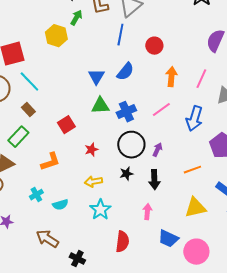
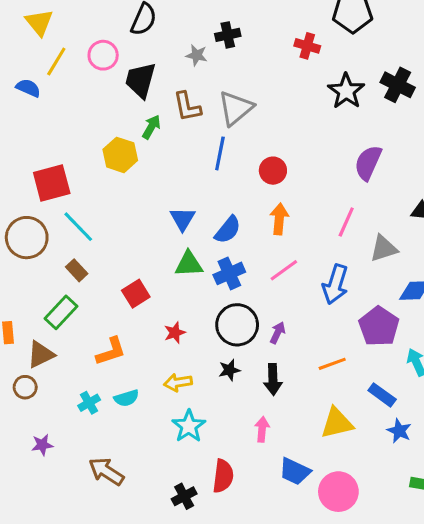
blue semicircle: (125, 72) -> (228, 230), moved
orange arrow: (171, 77) -> (279, 219), moved
cyan semicircle: (60, 205) -> (126, 398), moved
black cross: (77, 259) -> (184, 496), moved, turned 35

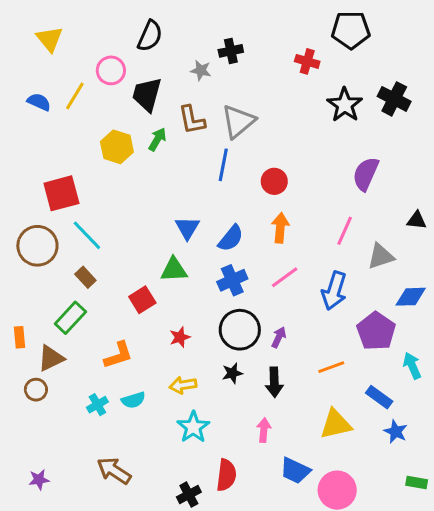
yellow line: (56, 61) -> (75, 96), moved
yellow hexagon: (120, 155) -> (117, 147), moved
green triangle: (189, 264) -> (174, 270), moved
purple star: (42, 445) -> (39, 480), moved

